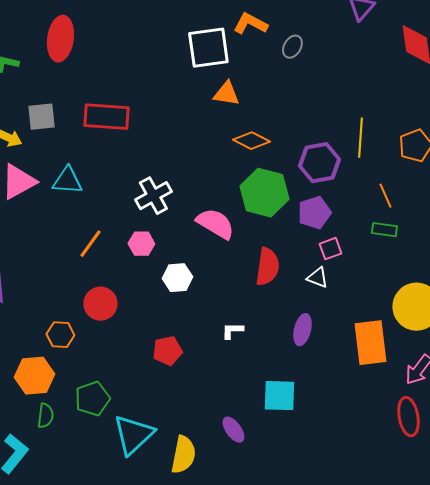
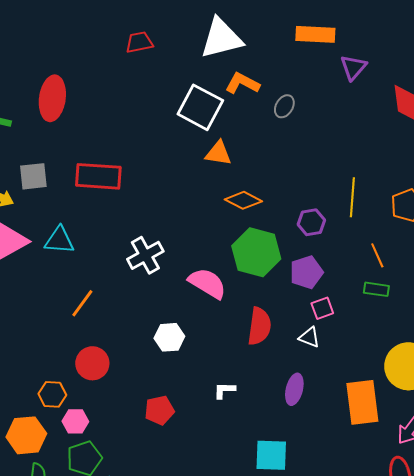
white square: (208, 48) -> (200, 107), turned 36
purple hexagon: (319, 163) -> (311, 222), size x0.7
pink hexagon: (141, 244) -> (75, 421), moved

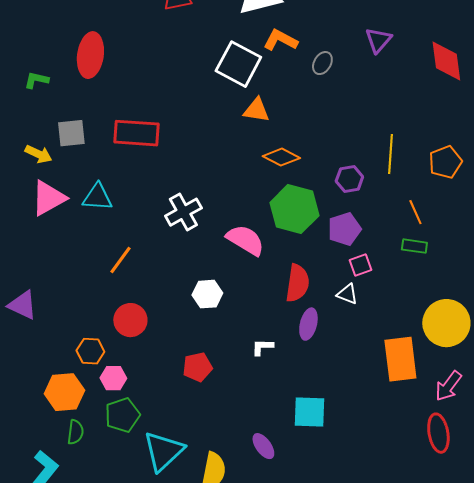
purple triangle: (353, 67) -> (378, 40), moved
purple ellipse: (294, 389) -> (308, 324), moved

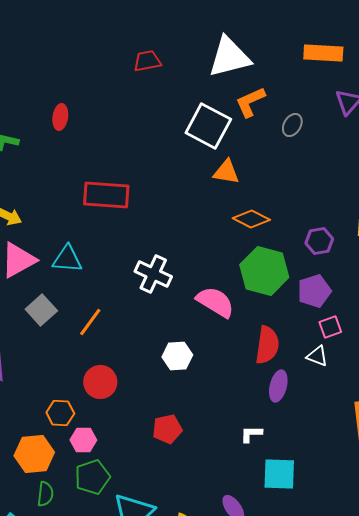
orange L-shape: (280, 40) -> (250, 102), turned -52
red ellipse: (90, 55) -> (60, 117), size x0.6
gray square: (71, 133) -> (41, 310), moved, turned -36
white cross: (183, 212) -> (153, 274), turned -36
white L-shape: (262, 347) -> (251, 434), moved

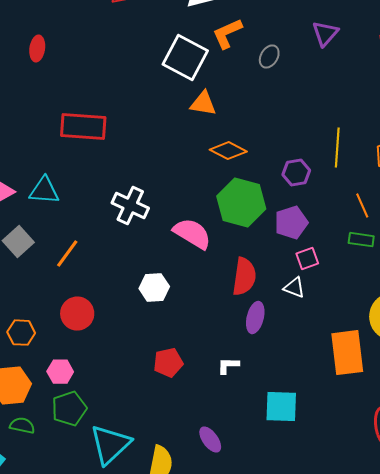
orange hexagon: (60, 413) -> (21, 333), moved
red pentagon: (167, 429) -> (168, 363), moved
cyan square: (279, 474) -> (281, 407), moved
green semicircle: (45, 494) -> (22, 426), turned -85

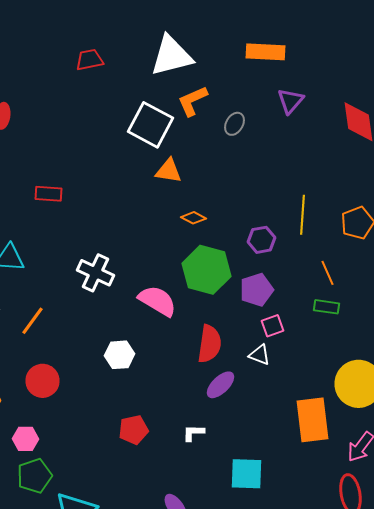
red rectangle: (83, 127) -> (48, 194), size x0.6
orange diamond: (228, 151) -> (194, 218), size x0.7
purple ellipse: (255, 318) -> (220, 385), turned 32

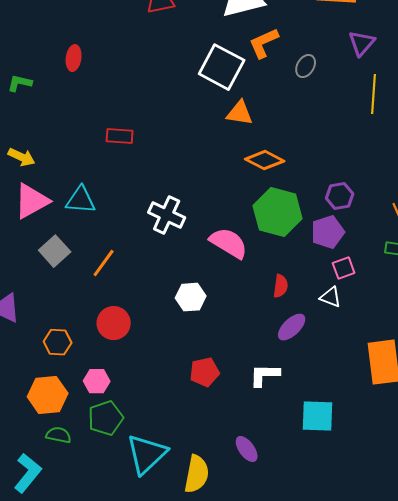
yellow line: (302, 215) -> (374, 94), moved
orange diamond: (194, 218) -> (265, 160), size x1.5
purple hexagon: (262, 240) -> (340, 196), moved
red semicircle: (210, 344) -> (281, 286), size x0.6
white L-shape: (194, 433) -> (265, 375), size x1.4

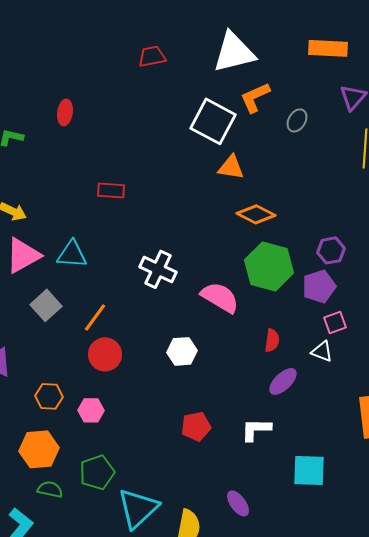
red circle: (114, 323) -> (105, 354), moved
pink hexagon: (97, 381) -> (91, 410), moved

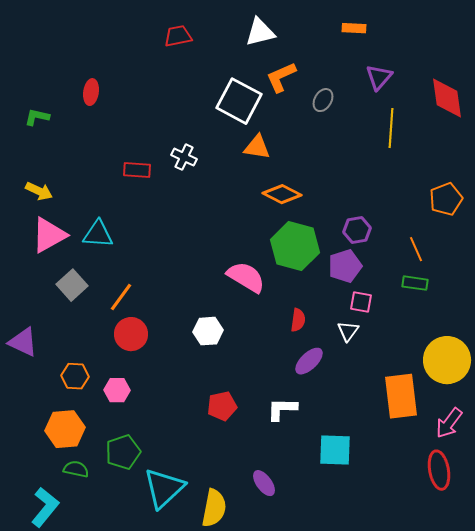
orange rectangle: (328, 48) -> (354, 28), size x0.6
white triangle: (234, 52) -> (260, 32), size x0.7
white cross: (158, 269) -> (184, 157), moved, size x0.7
pink square: (335, 322) -> (361, 302), turned 30
white triangle: (322, 351) -> (348, 331), turned 45

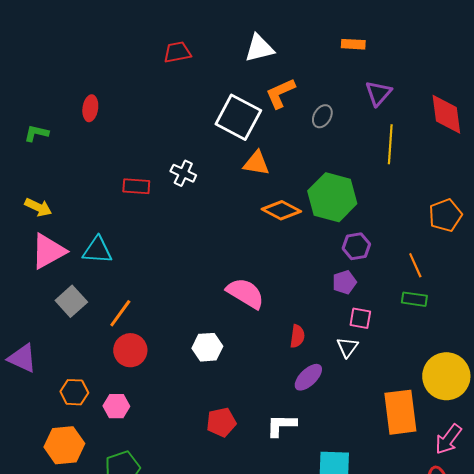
green hexagon: (295, 246) -> (332, 197), moved
purple pentagon: (345, 266) -> (344, 282), size x0.7

